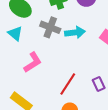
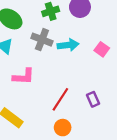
pink L-shape: (33, 62) -> (23, 77), turned 35

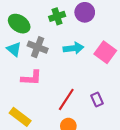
gray cross: (42, 40) -> (38, 47), moved
pink square: (102, 49) -> (105, 52), size x1.5

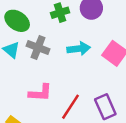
pink L-shape: (31, 78) -> (40, 93), moved
purple rectangle: (97, 99) -> (105, 107), size x1.5

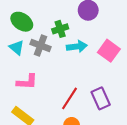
green cross: (60, 13) -> (60, 29), moved
pink L-shape: (40, 93) -> (27, 82), moved

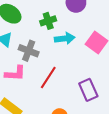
gray cross: (40, 46) -> (29, 51), moved
red line: (69, 98) -> (48, 77), moved

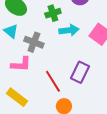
red line: (48, 77) -> (53, 81), moved, turned -65
purple rectangle: (88, 90) -> (80, 72), moved, turned 50

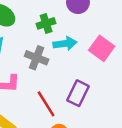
gray cross: (34, 42) -> (37, 58), moved

